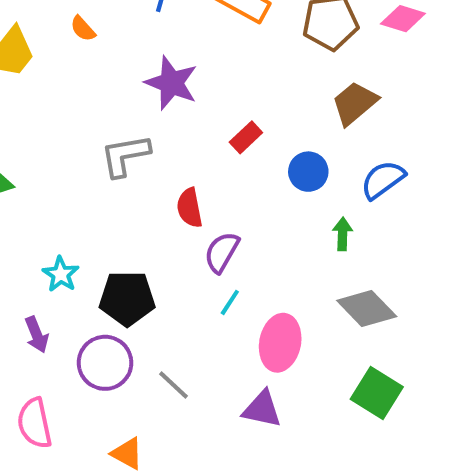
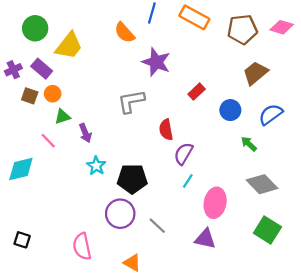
orange semicircle: (83, 29) -> (125, 33), moved, size x1.5
green arrow: (343, 234) -> (249, 144), turned -49
purple arrow: (37, 335) -> (85, 133), moved

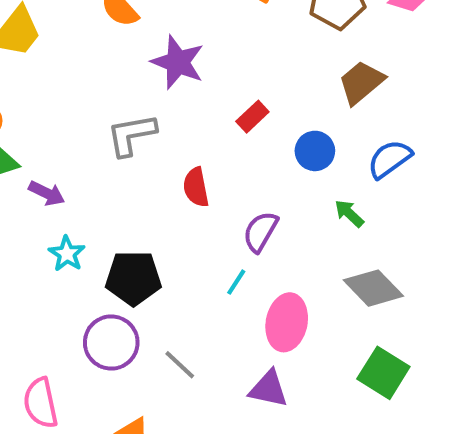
purple arrow: (85, 133) -> (47, 193), turned -42
purple semicircle: (183, 154) -> (260, 232), moved

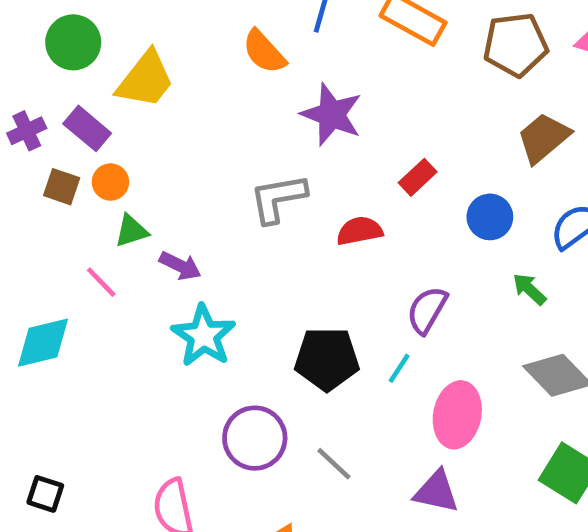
red semicircle: (196, 187) -> (360, 231), moved, turned 90
cyan star: (67, 254) -> (204, 336), size x1.5
black pentagon: (133, 278) -> (327, 359), moved

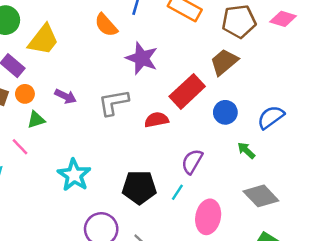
brown trapezoid: (543, 138) -> (224, 62), moved
red rectangle: (418, 177) -> (187, 91), size x1.8
purple arrow: (180, 266) -> (66, 96), moved

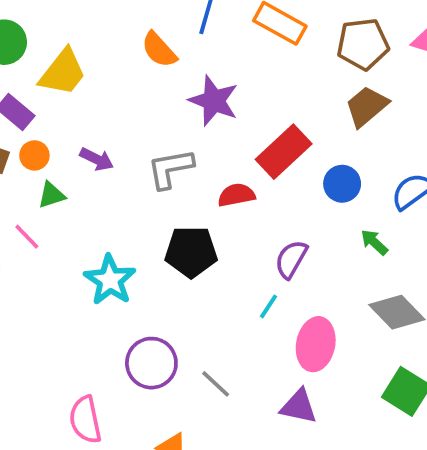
brown trapezoid: (224, 62) -> (367, 106), moved
black pentagon: (139, 187) -> (191, 252), moved

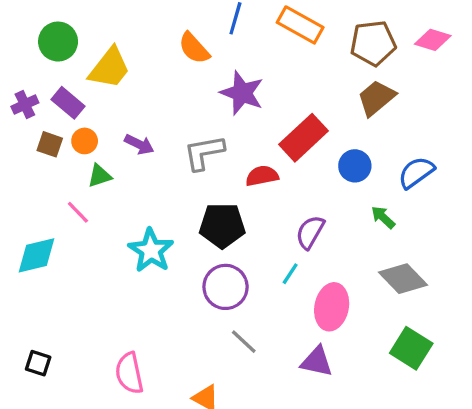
purple circle: (151, 363) -> (226, 287), moved

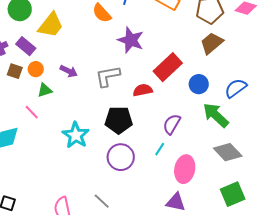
green arrow: (383, 217) -> (216, 115), size x1.8
gray line: (244, 342) -> (102, 201), moved
green square: (411, 348) -> (233, 194), turned 35

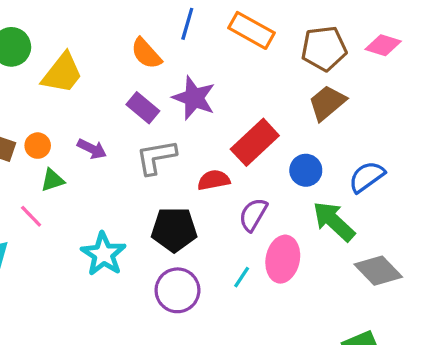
purple rectangle: (26, 46) -> (143, 108), moved
purple semicircle: (172, 124) -> (253, 215), moved
gray diamond: (228, 152) -> (378, 271), moved
pink ellipse: (185, 169) -> (283, 259), moved

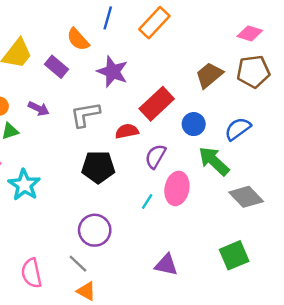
orange rectangle: (252, 30) -> (154, 23), turned -76
brown pentagon: (324, 49) -> (253, 72), moved
purple rectangle: (143, 108) -> (56, 67), moved
cyan star: (103, 254) -> (24, 185), moved
purple circle: (177, 290) -> (95, 230), moved

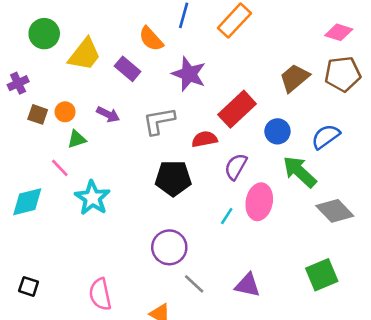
gray line: (78, 264) -> (194, 284), moved

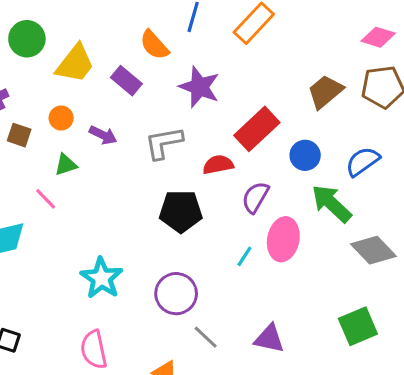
orange circle: (65, 112) -> (61, 118), moved
cyan star: (92, 198) -> (101, 278), moved

